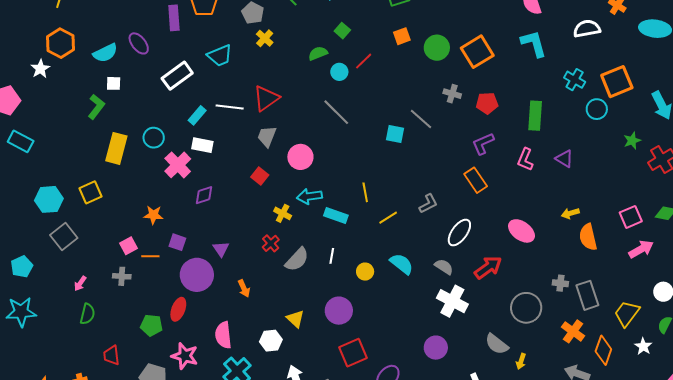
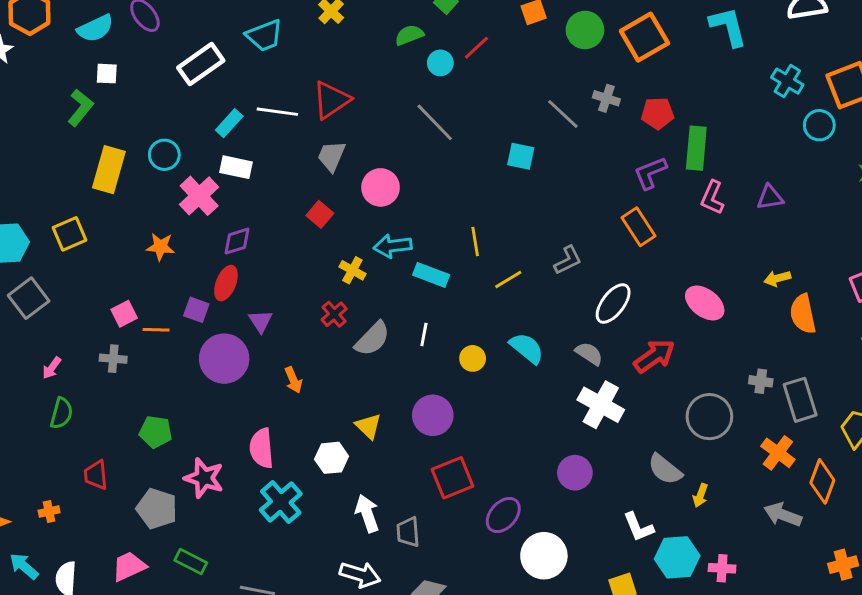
green rectangle: (535, 116) -> (696, 148), moved
gray line: (421, 119) -> (563, 114), moved
purple triangle: (564, 159) -> (770, 197), turned -42
orange star: (153, 215) -> (160, 247), moved
red ellipse: (178, 309) -> (226, 283), moved

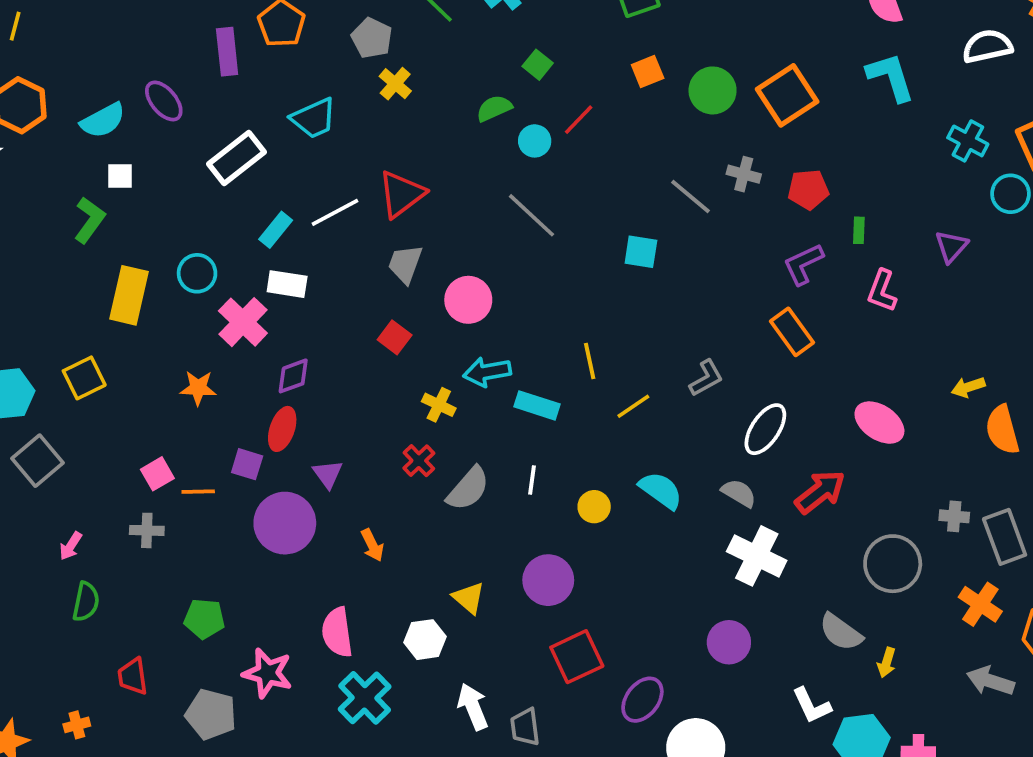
white line: (277, 112) -> (335, 212), turned -33
green rectangle: (696, 148) -> (859, 230), size x0.5
purple triangle: (770, 197) -> (951, 246), moved, turned -36

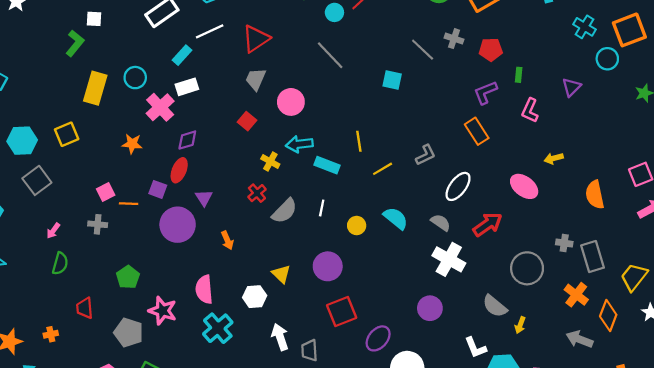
white line: (335, 212) -> (210, 31), moved
white rectangle: (287, 284) -> (187, 87), turned -30
yellow arrow: (968, 387) -> (554, 158), moved
green pentagon: (204, 619) -> (128, 277), turned 30

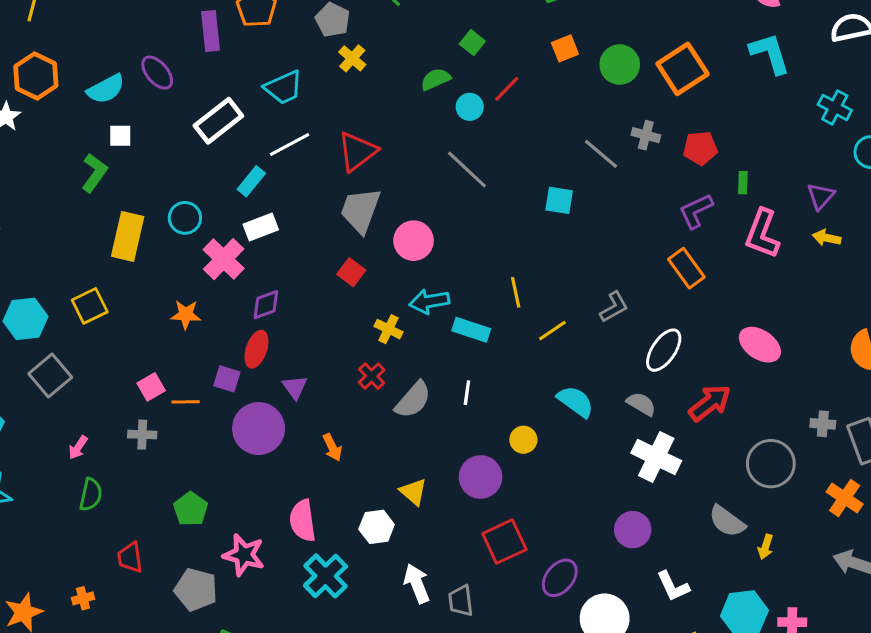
gray trapezoid: (256, 79) -> (360, 210), size x1.4
pink L-shape: (530, 110) -> (762, 234), size x1.4
yellow arrow: (554, 158) -> (827, 238), moved, turned 30
yellow circle: (357, 226) -> (523, 440), moved
white L-shape: (476, 348) -> (673, 586), moved

